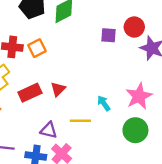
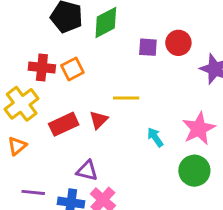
red circle: (134, 27) -> (178, 43), moved
purple square: (108, 35) -> (148, 47), moved
yellow line: (80, 121) -> (126, 98), moved

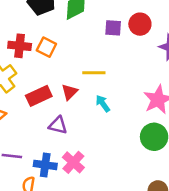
orange square: (72, 69) -> (46, 47), turned -36
cyan arrow: (155, 137) -> (103, 103), moved
purple triangle: (87, 171) -> (58, 125), moved

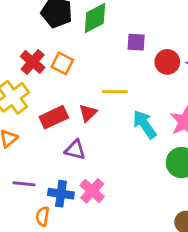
red circle: (140, 24) -> (167, 62), moved
red cross: (20, 46) -> (33, 62), turned 35
cyan arrow: (103, 103) -> (145, 124), moved, size x1.5

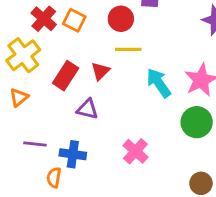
red circle: (167, 62) -> (121, 19), moved
red rectangle: (54, 117) -> (66, 76), turned -32
pink cross: (92, 191) -> (135, 151), moved

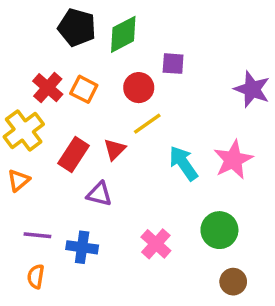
yellow line: (128, 49) -> (147, 124), turned -35
green circle: (197, 122) -> (219, 230), moved
orange semicircle: (54, 178) -> (36, 276), moved

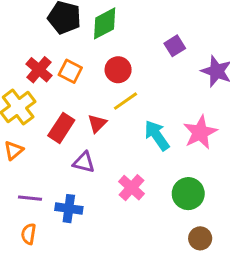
purple square: (173, 64) -> (175, 46), moved, turned -36
pink cross: (156, 244) -> (132, 188), moved

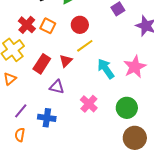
purple line: (30, 198) -> (21, 111), turned -56
brown circle: (200, 238) -> (135, 138), size x1.5

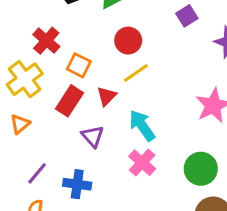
orange square: (48, 26) -> (79, 65), moved
cyan arrow: (106, 69) -> (142, 125), moved
purple triangle: (57, 87) -> (93, 136), turned 35

